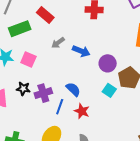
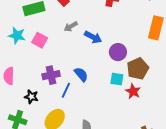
black star: (23, 89) -> (31, 97), moved
cyan square: (109, 90) -> (117, 79), turned -32
red star: (82, 111) -> (133, 91), moved

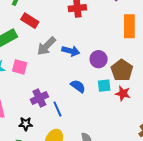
gray arrow: (71, 26) -> (46, 46), size x1.5
blue semicircle: (81, 74) -> (78, 86), moved
blue line: (66, 90) -> (58, 109), turned -35

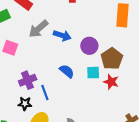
black star: (26, 124) -> (25, 104), moved

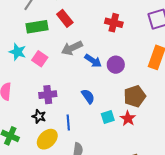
purple circle: (89, 46) -> (116, 65), moved
cyan square: (93, 73) -> (108, 117), moved, turned -32
blue line: (45, 93) -> (68, 122), moved

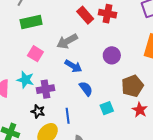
red rectangle: (65, 18) -> (85, 15), moved
cyan star: (18, 52) -> (25, 80), moved
blue arrow: (93, 61) -> (73, 66), moved
red star: (128, 118) -> (140, 110), moved

